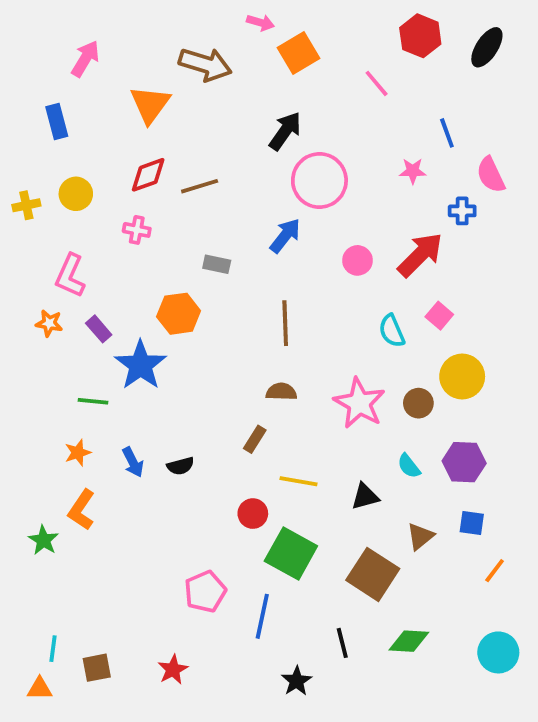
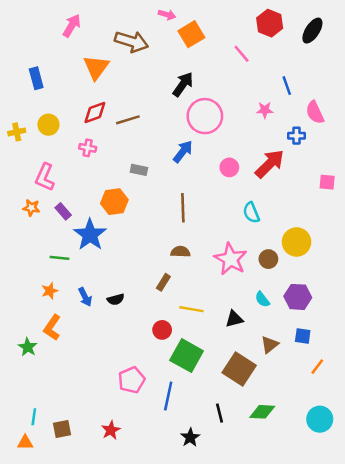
pink arrow: (85, 59) -> (72, 26), moved
pink square: (439, 316) -> (327, 182), moved, turned -35

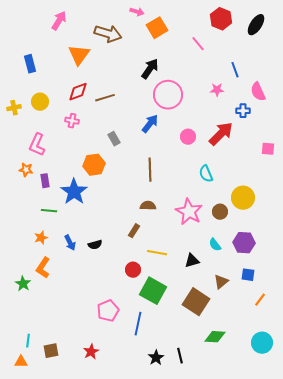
gray rectangle: (139, 170) -> (114, 139), turned 48
purple rectangle: (63, 211) -> (45, 181), moved, turned 32
black line: (220, 413) -> (180, 356), moved

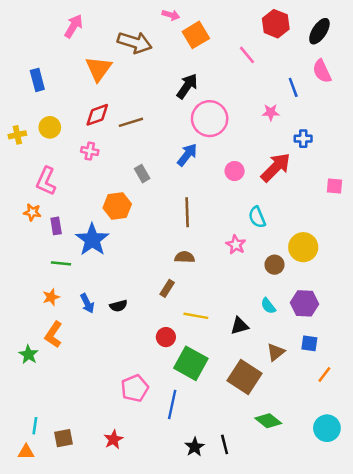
pink semicircle: (258, 92) -> (322, 71), moved
pink star: (189, 212) -> (236, 245), moved, size x0.6
green diamond: (215, 337) -> (268, 421), turned 35

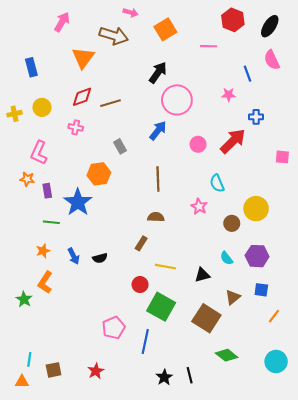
pink arrow: (171, 15) -> (131, 12), moved
pink line: (247, 55) -> (209, 46), turned -49

